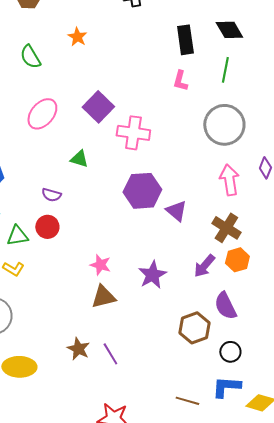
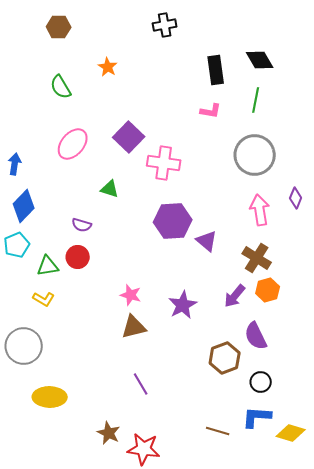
pink L-shape: (180, 81) -> (211, 111), turned -95
brown star: (78, 349) -> (109, 433), moved

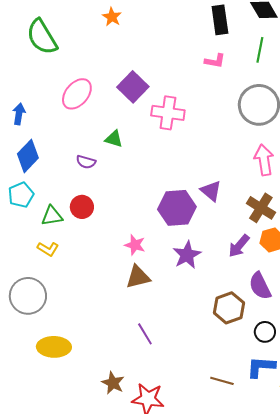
green semicircle: (61, 87) -> (42, 37), moved, size x1.5
purple hexagon: (173, 221) -> (177, 208), moved
purple semicircle: (82, 225) -> (86, 162), moved

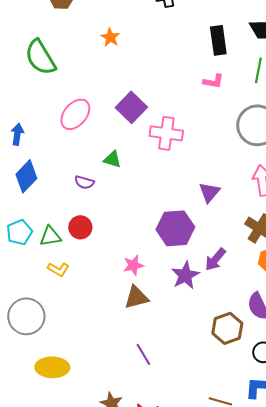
purple triangle: (211, 191) -> (209, 192), moved, turned 30
cyan pentagon: (21, 195) -> (19, 232), moved
pink star: (135, 245) -> (133, 265), turned -30
purple arrow: (239, 246) -> (215, 259), moved
yellow L-shape: (48, 249) -> (58, 269), moved

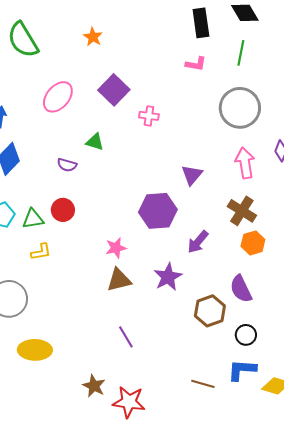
orange star: (110, 37) -> (93, 37), moved
pink cross: (166, 133) -> (149, 116), size x0.6
yellow L-shape: (58, 269) -> (41, 252), turned -40
purple star: (185, 275) -> (168, 277), moved

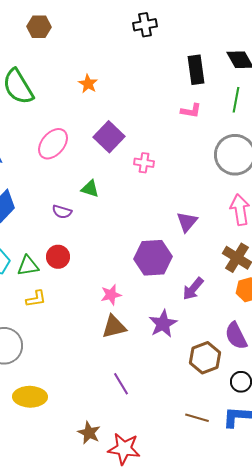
brown line: (203, 384) -> (197, 418), moved

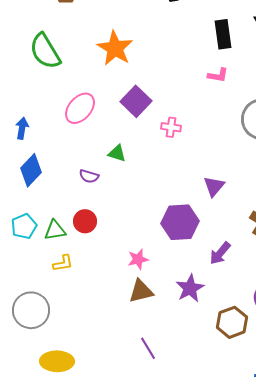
orange star: (88, 84) -> (115, 48), size x1.8

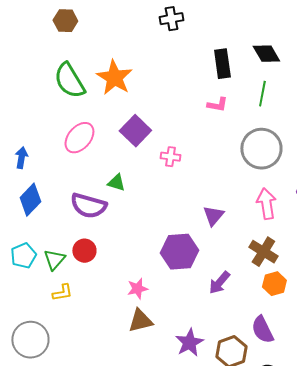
green semicircle: (45, 51) -> (69, 81), moved
purple semicircle: (89, 176) -> (88, 206), size x1.8
green triangle: (55, 230) -> (54, 260), turned -40
purple star: (190, 288) -> (189, 343), moved

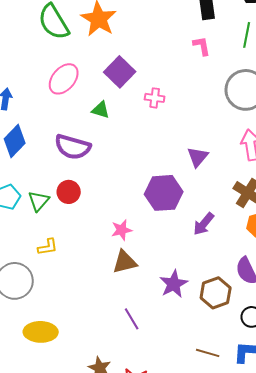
pink L-shape: (217, 105) -> (202, 46), turned -110
green triangle: (116, 183) -> (101, 110), moved
yellow L-shape: (62, 293) -> (48, 247), moved

